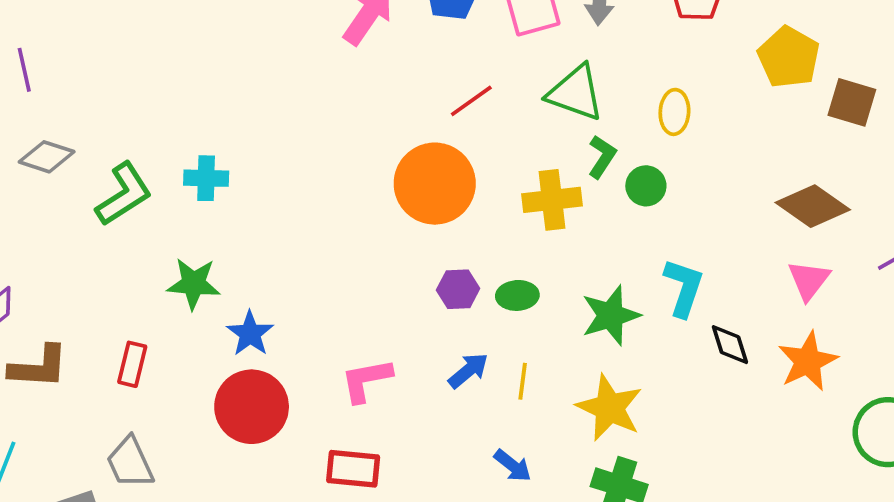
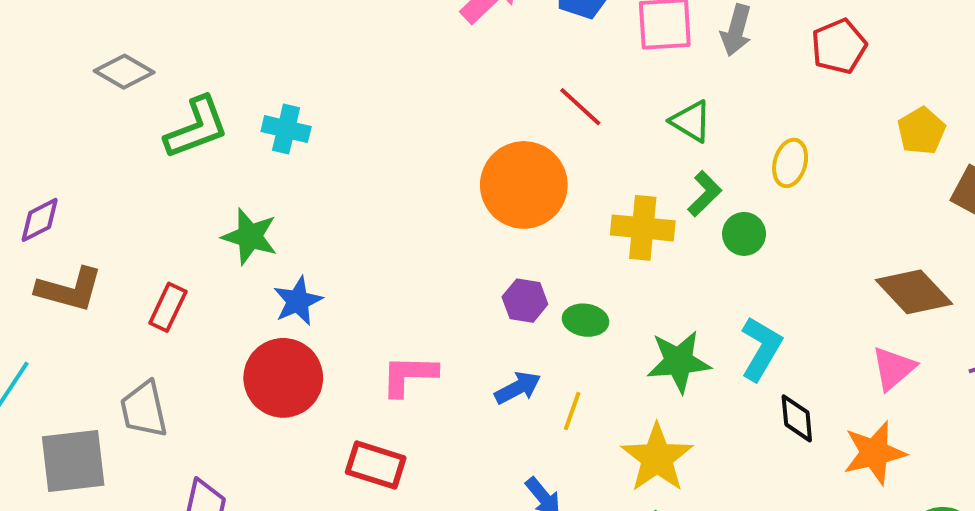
yellow pentagon: (789, 57) -> (921, 131), size x0.7
green triangle: (576, 93) -> (691, 121), size x0.7
red line: (471, 101) -> (580, 107), turned 66

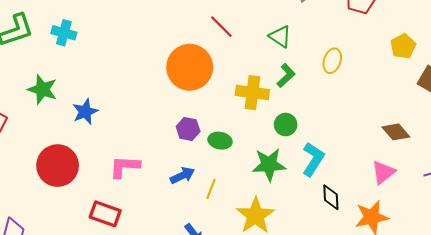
green circle: (744, 234) -> (286, 125), moved
brown diamond: (914, 292) -> (396, 132), size x0.7
blue star: (298, 301) -> (85, 112), moved

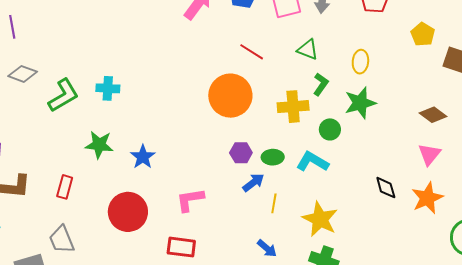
cyan L-shape: (313, 159) -> (312, 162), moved, turned -80
green star: (269, 165) -> (360, 103), moved
blue arrow: (183, 175) -> (253, 182), moved

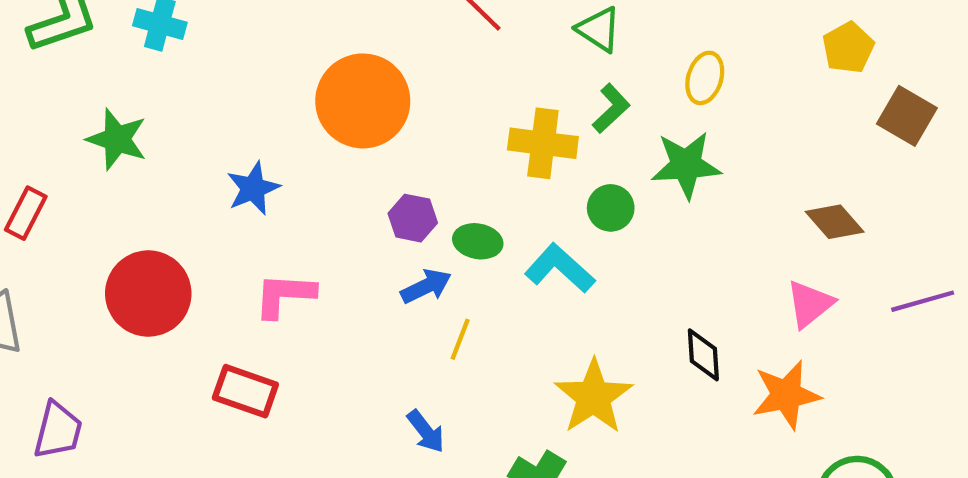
orange circle: (230, 96) -> (363, 101), moved
blue star: (143, 157) -> (253, 188), moved
yellow star: (320, 219) -> (593, 397), moved

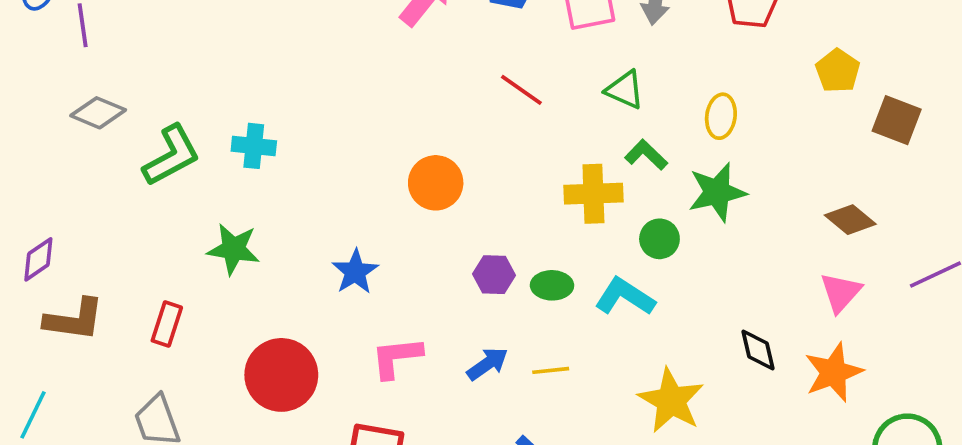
orange circle: (363, 101) -> (436, 183), size x0.7
green L-shape: (611, 108) -> (646, 155), turned -84
blue arrow: (426, 286) -> (487, 364), moved
yellow line: (460, 339) -> (551, 370), turned 72

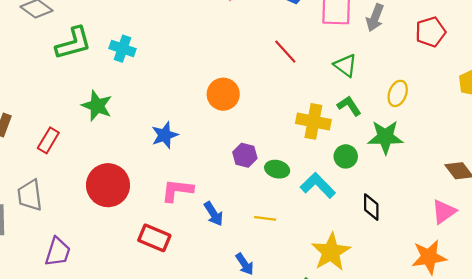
black diamond: (758, 350) -> (371, 207), moved
blue arrow: (487, 364) -> (214, 214), moved, turned 80

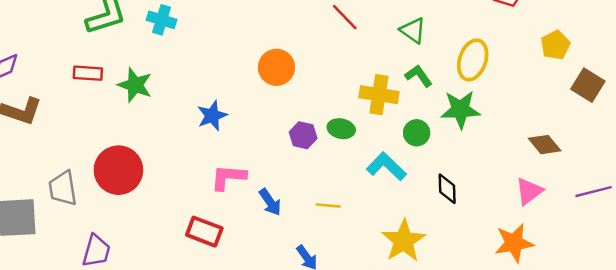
yellow ellipse: (398, 93) -> (473, 60), size x1.4
red rectangle: (48, 140) -> (88, 73), moved, turned 65
green ellipse: (277, 169) -> (341, 129), moved
red circle: (108, 185) -> (118, 170), moved

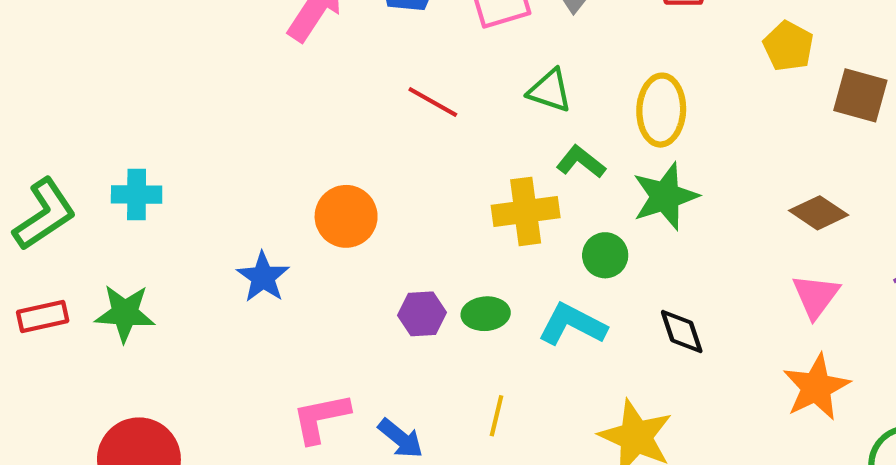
blue star: (212, 116) -> (263, 277), moved
green ellipse: (341, 129) -> (486, 314), moved
yellow line: (328, 205) -> (497, 416), turned -65

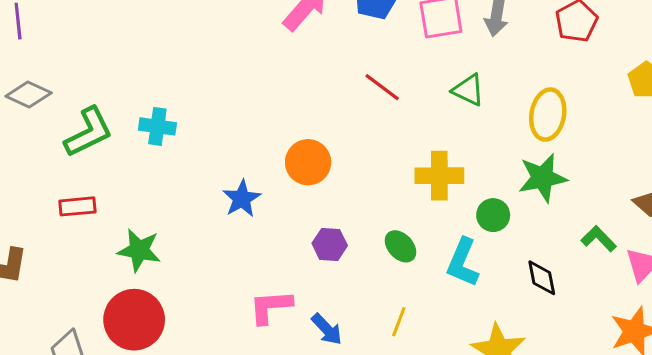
green L-shape: (581, 162) -> (599, 239), moved
green star: (125, 313) -> (139, 250), moved
purple hexagon: (422, 314) -> (330, 244), moved
green ellipse: (486, 314) -> (401, 246), turned 44
cyan L-shape: (572, 325) -> (463, 262), turned -102

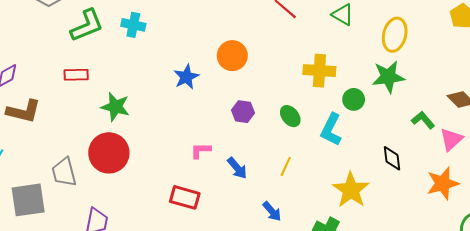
black diamond: (542, 278) -> (392, 158), moved
pink L-shape: (271, 307) -> (201, 150), size x0.7

